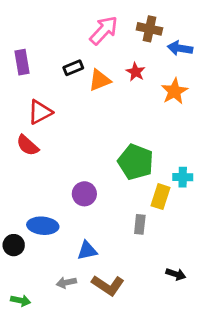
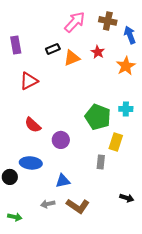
blue arrow: (180, 48) -> (130, 35), turned 60
red semicircle: (28, 145) -> (33, 125), moved
cyan cross: (183, 177) -> (126, 109), moved

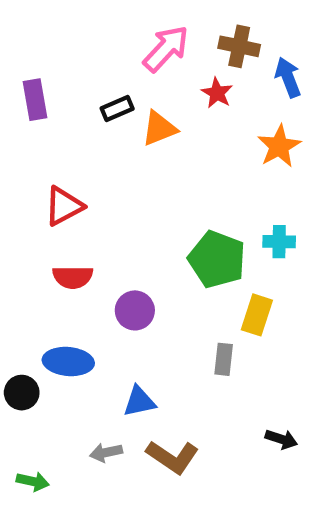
red star: (98, 52) -> (217, 93), moved
red triangle: (29, 81) -> (64, 206), moved
red semicircle: (33, 125) -> (73, 277), turned -42

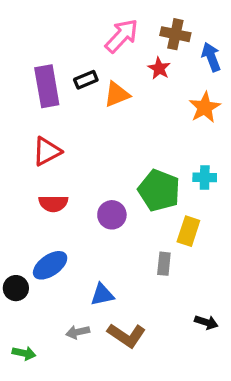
purple rectangle: (35, 100) -> (47, 86), moved, size x1.4
purple circle: (135, 310) -> (112, 215), moved
blue ellipse: (68, 362) -> (50, 265), turned -40

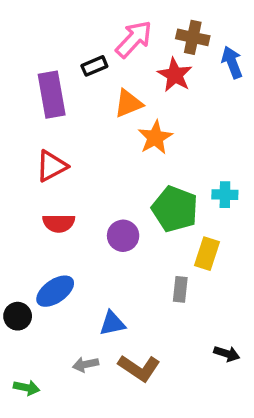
red star: (159, 68) -> (175, 75), size x1.4
black rectangle: (86, 80) -> (94, 66), moved
orange star: (205, 107) -> (155, 137), moved

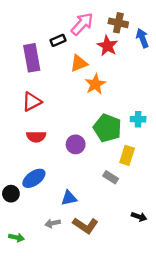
gray rectangle: (180, 289) -> (111, 177), turned -64

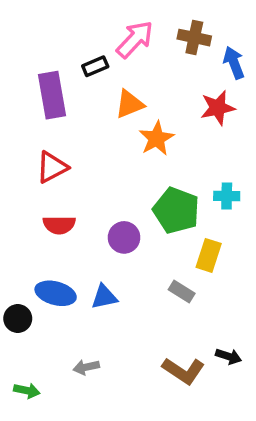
red star: (107, 46) -> (218, 108), moved, turned 30
blue ellipse: (34, 178) -> (56, 293), turned 50
blue triangle: (69, 198) -> (104, 297), moved
brown L-shape: (85, 225) -> (183, 371), moved

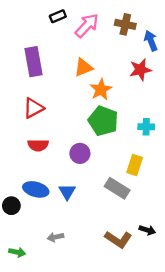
black rectangle: (95, 66) -> (58, 16), moved
green pentagon: (176, 210) -> (103, 121), moved
gray rectangle: (182, 291) -> (117, 188), size x1.5
blue triangle: (104, 297) -> (67, 192), turned -48

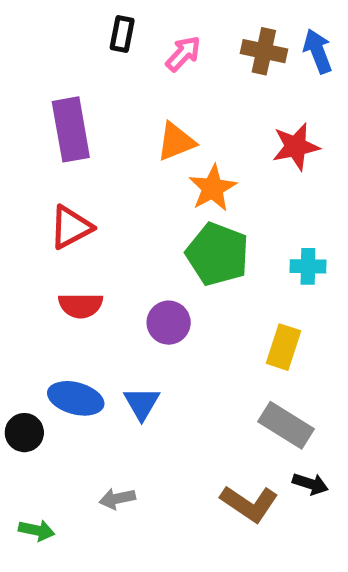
black rectangle: (58, 16) -> (122, 34), turned -56
pink arrow: (87, 26) -> (183, 54), size x0.7
blue arrow: (151, 41) -> (318, 51), moved
gray rectangle: (117, 188) -> (286, 425), moved

